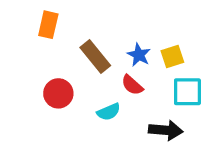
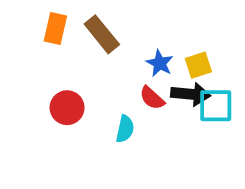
brown rectangle: (95, 57) -> (102, 34), moved
cyan semicircle: (109, 112) -> (125, 129), turned -55
black arrow: (166, 130) -> (191, 94), moved

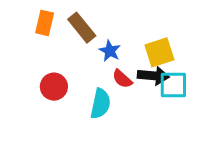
blue star: (160, 63) -> (110, 51), moved
yellow square: (198, 65) -> (159, 52), size x1.4
cyan semicircle: (125, 129) -> (100, 104), size x1.4

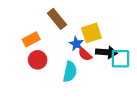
orange rectangle: (45, 23) -> (31, 39), moved, turned 49
blue star: (110, 51) -> (76, 44), moved
yellow square: (159, 52) -> (91, 33), moved

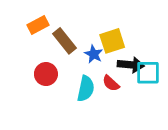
brown rectangle: (57, 19) -> (64, 41), moved
orange rectangle: (31, 39) -> (38, 25), moved
red semicircle: (85, 54) -> (111, 83), moved

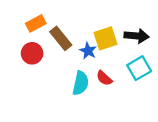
black arrow: (131, 65) -> (137, 36), moved
cyan square: (148, 73) -> (139, 68), turned -30
red circle: (46, 74) -> (32, 53), moved

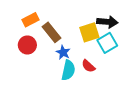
black arrow: (137, 36) -> (107, 22), moved
blue star: (88, 51) -> (63, 52), moved
cyan square: (139, 68) -> (107, 43), moved

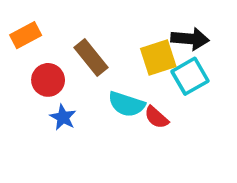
orange rectangle: (30, 20) -> (26, 35), moved
blue star: (63, 52) -> (63, 117), moved
cyan semicircle: (68, 70) -> (126, 104), moved, turned 96

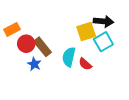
orange rectangle: (26, 35) -> (12, 29), moved
brown rectangle: (91, 58) -> (42, 47), moved
cyan semicircle: (126, 104) -> (69, 57), turned 84

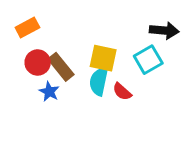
black arrow: (103, 21) -> (164, 30), moved
orange rectangle: (12, 29) -> (27, 28), moved
yellow square: (86, 32) -> (103, 58), moved, turned 30

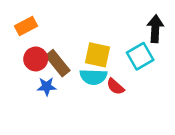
black arrow: (164, 30) -> (155, 29), turned -92
cyan semicircle: (99, 81) -> (93, 77), turned -100
blue star: (49, 92) -> (47, 86), turned -30

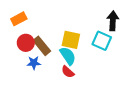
cyan square: (140, 56) -> (102, 41), turned -36
cyan semicircle: (93, 77) -> (68, 56), turned -126
red semicircle: (115, 86) -> (68, 72), moved

